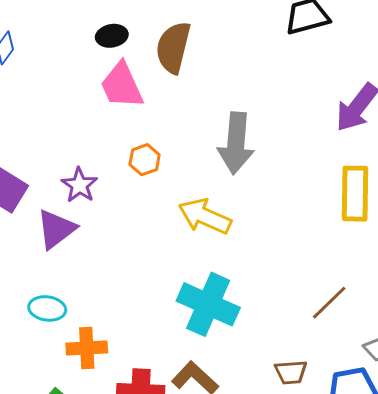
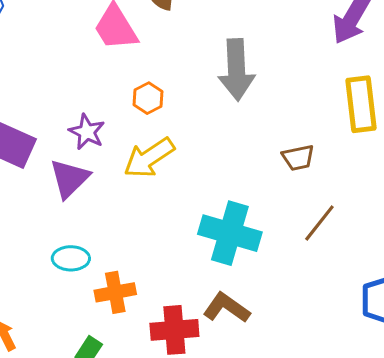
yellow arrow: (205, 216) -> (149, 158), moved, turned -50
brown line: (329, 303) -> (319, 223), moved
brown trapezoid: (291, 372) -> (298, 158), moved

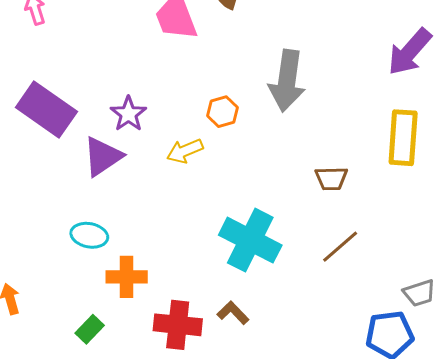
orange hexagon: (148, 98) -> (222, 112), moved
yellow arrow: (149, 158) -> (185, 151), size x0.7
brown L-shape: (226, 308) -> (233, 313), size x0.7

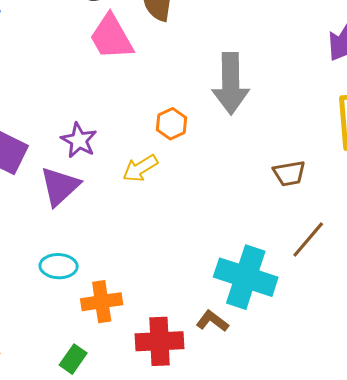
cyan cross: (250, 240) -> (246, 277), moved

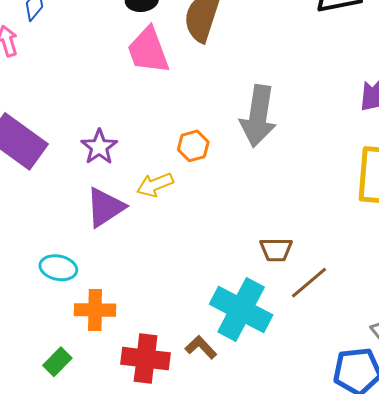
brown trapezoid: (289, 173) -> (276, 250), moved
purple triangle: (60, 186) -> (105, 207), moved

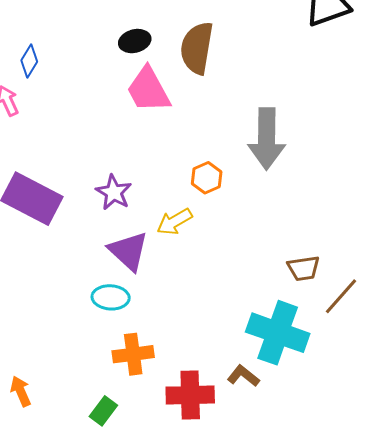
purple triangle: (105, 207) -> (128, 251), turned -36
cyan ellipse: (58, 268) -> (111, 297), moved

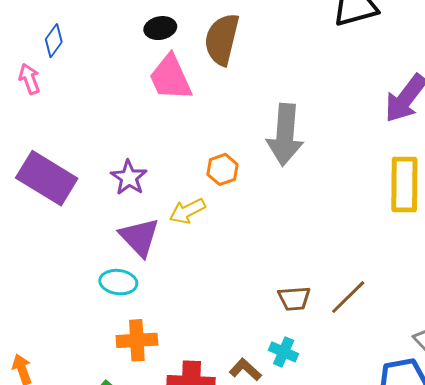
brown trapezoid: (304, 268) -> (294, 298), moved
cyan cross: (278, 333) -> (284, 352), moved, size x0.5

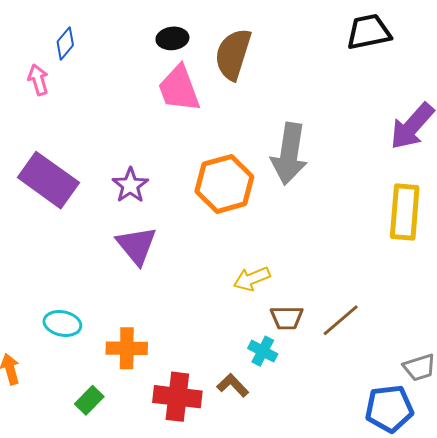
orange hexagon: (223, 169) -> (224, 184), size x1.8
yellow arrow: (187, 211) -> (252, 279), moved
cyan ellipse: (118, 282) -> (62, 323), moved
cyan cross: (284, 352) -> (263, 351), moved

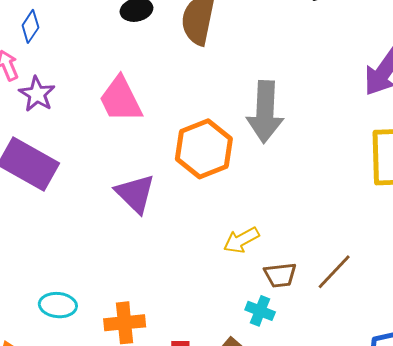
pink trapezoid: (179, 89) -> (121, 99), moved
purple star: (130, 185) -> (37, 94), moved
purple triangle: (137, 246) -> (135, 194), moved

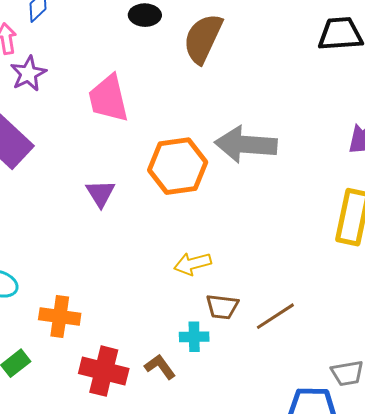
gray arrow: (265, 112) -> (246, 144), turned 78
purple triangle: (135, 194) -> (100, 193), size x0.7
cyan cross: (260, 311) -> (194, 337), turned -36

